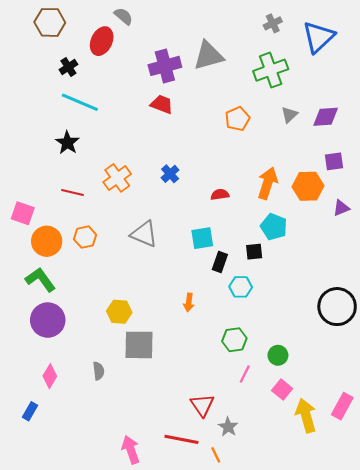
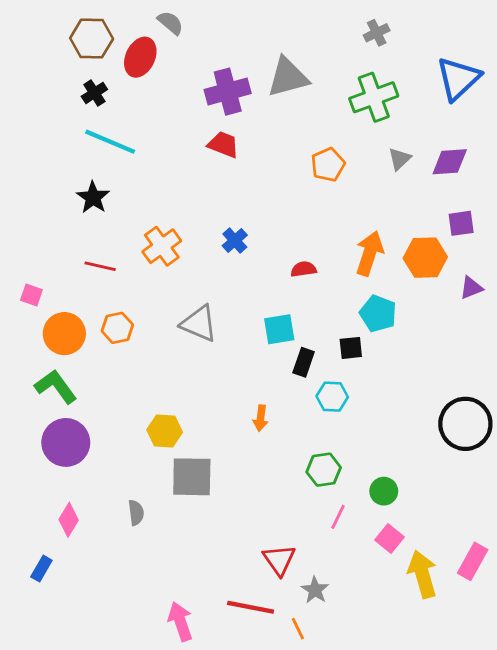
brown hexagon: (50, 22) -> (92, 39), moved
blue triangle: (318, 37) -> (458, 79), moved
pink square: (23, 213) -> (31, 295), size x0.7

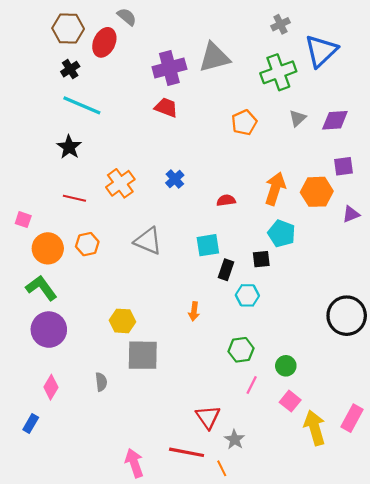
blue triangle: (458, 79) -> (321, 51), moved

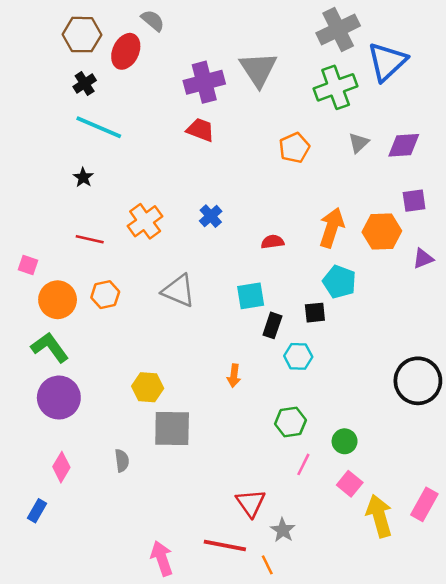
gray cross: (280, 24) -> (338, 29), size x1.8
gray triangle: (214, 57) -> (258, 69), turned -48
black star: (69, 147) -> (83, 177), size x0.7

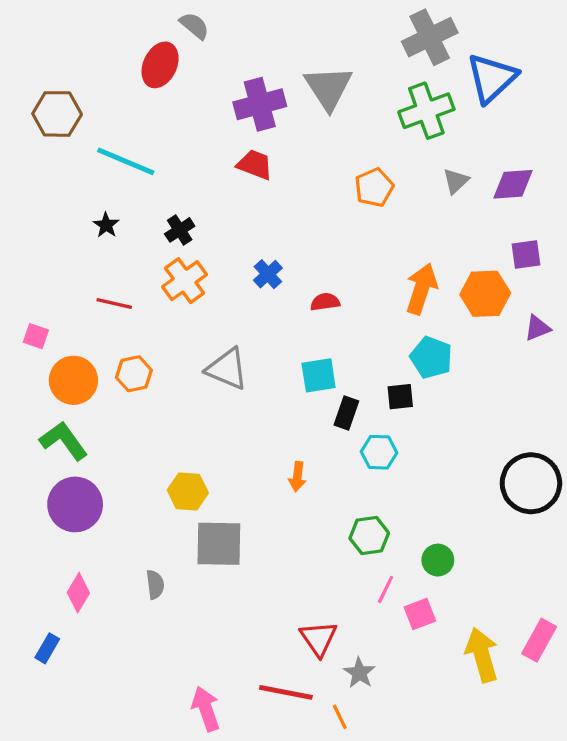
brown hexagon: (82, 35) -> (57, 114), moved
black cross: (85, 84) -> (180, 230), moved
red semicircle: (272, 242) -> (325, 302), moved
pink square: (350, 484) -> (420, 614), moved, turned 30

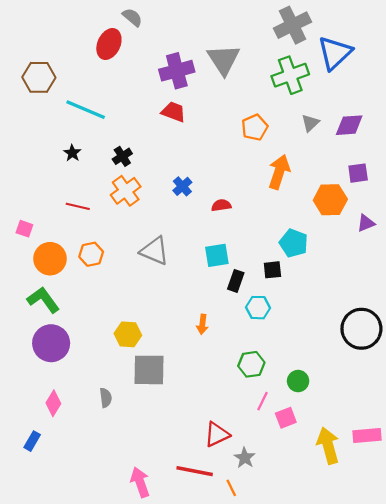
orange arrow: (421, 289) -> (279, 172), moved
red triangle: (319, 638) -> (217, 434), turned 40
pink rectangle: (539, 640) -> (367, 436), turned 56

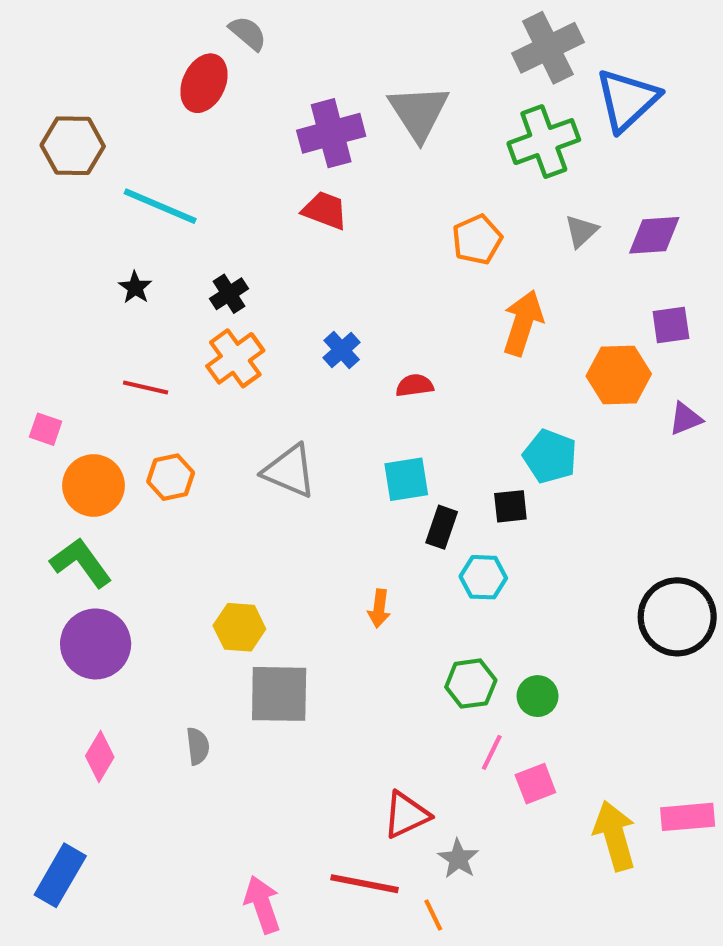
green circle: (298, 381) -> (538, 696), moved
blue rectangle: (32, 441) -> (60, 875), moved, size x1.6

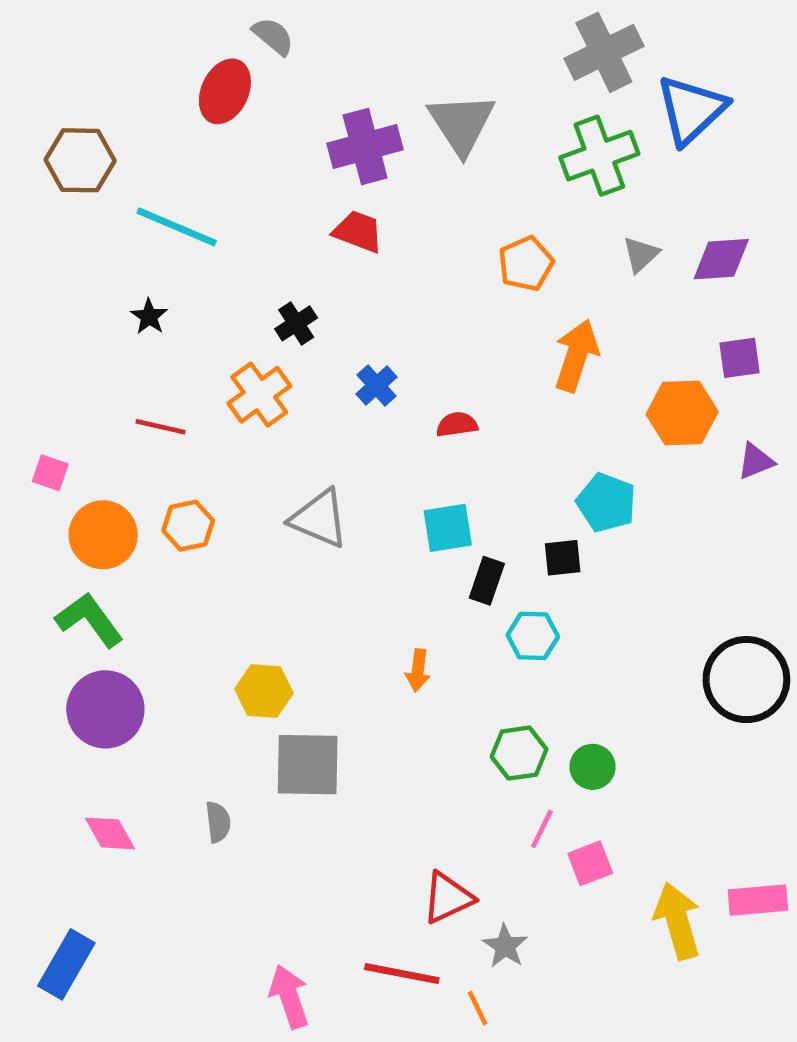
black cross: (229, 294) -> (296, 323), moved
pink diamond: (100, 757) -> (110, 833), turned -60

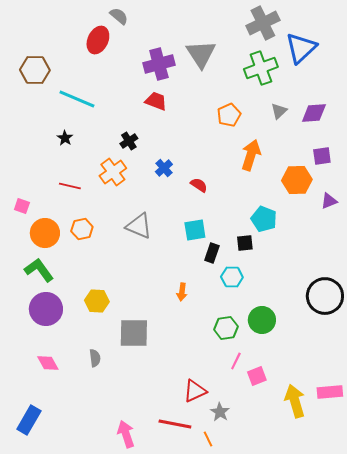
red semicircle: (457, 425) -> (199, 185), turned 42
yellow hexagon: (264, 691) -> (97, 301), moved
green circle: (593, 767) -> (262, 320), moved, size x1.4

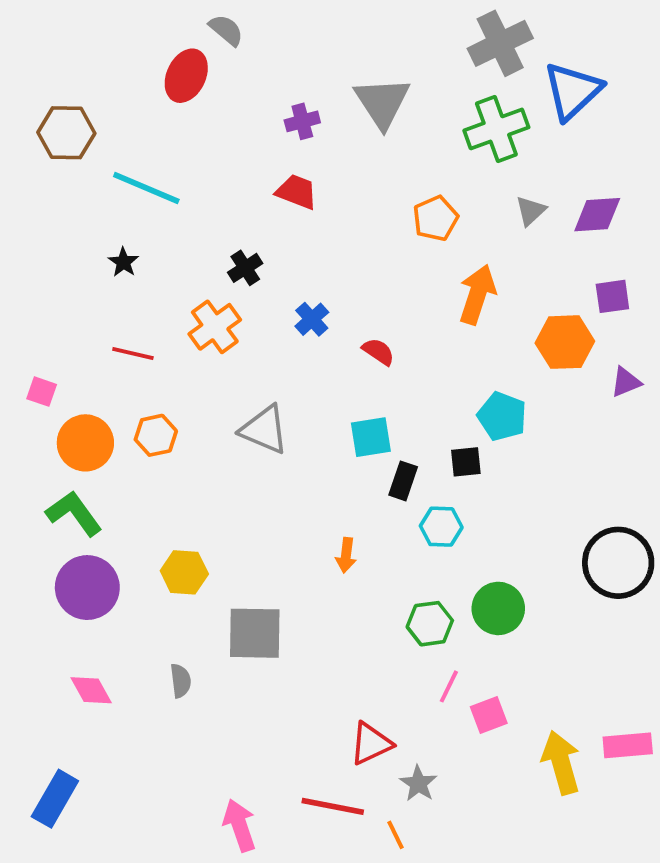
purple cross: (159, 64) -> (302, 121), size x0.6

